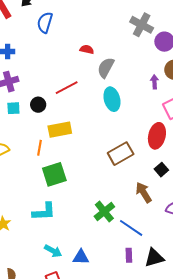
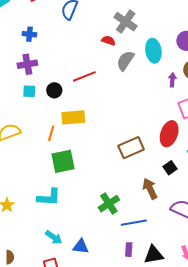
gray cross: (142, 25) -> (126, 22), moved
cyan ellipse: (112, 99) -> (153, 51), moved
blue line: (131, 228) -> (134, 223), turned -50

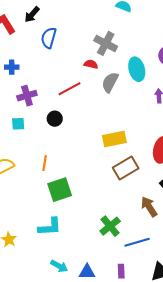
purple cross: (27, 64) -> (27, 96), moved
red line: (84, 76) -> (69, 89), moved
black circle: (54, 90) -> (55, 119), moved
yellow rectangle: (73, 117) -> (114, 139), moved
purple rectangle: (129, 250) -> (121, 271), moved

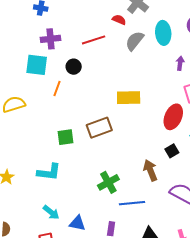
cyan square: (18, 124) -> (37, 65), size x1.6
orange line: (45, 163) -> (57, 88), moved
brown rectangle: (126, 168) -> (99, 128), moved
green square: (60, 190) -> (66, 137), size x0.7

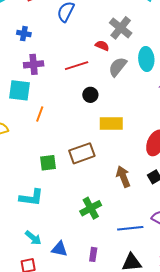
black circle: (74, 67) -> (90, 95), moved
brown arrow: (150, 170) -> (123, 177), moved
blue line: (132, 203) -> (130, 228), moved

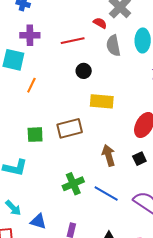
gray semicircle: (118, 67) -> (113, 46), turned -55
blue line: (130, 228) -> (106, 193), moved, turned 30

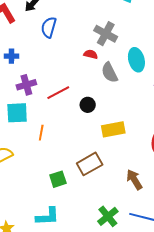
red line: (73, 41) -> (58, 93), moved

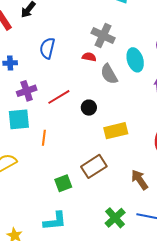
blue semicircle: (49, 27) -> (47, 48), moved

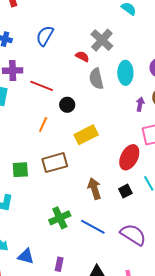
red line: (59, 97) -> (42, 86), turned 35
yellow rectangle: (116, 131) -> (86, 135), turned -30
orange line: (44, 138) -> (43, 124), moved

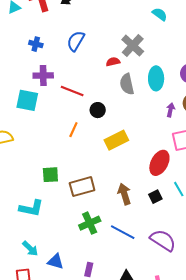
red semicircle: (82, 56) -> (113, 62), turned -40
brown rectangle: (55, 163) -> (82, 187), moved

